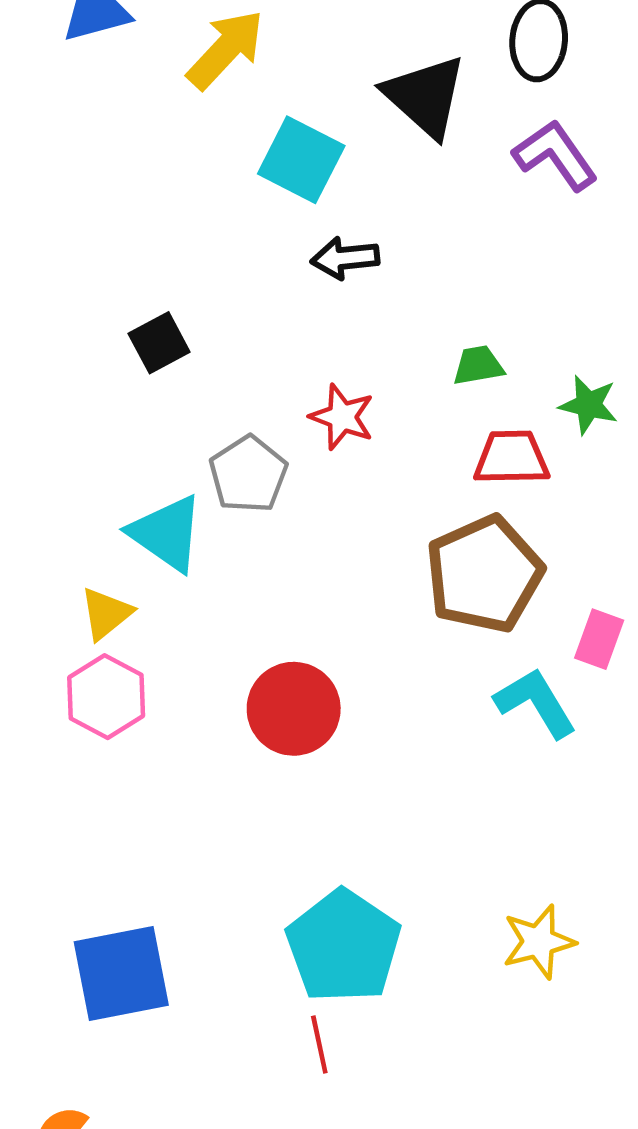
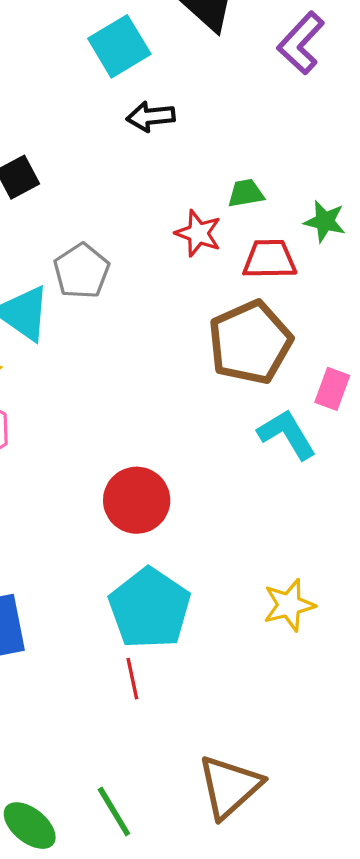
purple L-shape: (555, 155) -> (301, 43), turned -102
cyan square: (301, 160) -> (119, 46), turned 32
red star: (342, 417) -> (198, 233), moved
red circle: (294, 709) -> (137, 500), moved

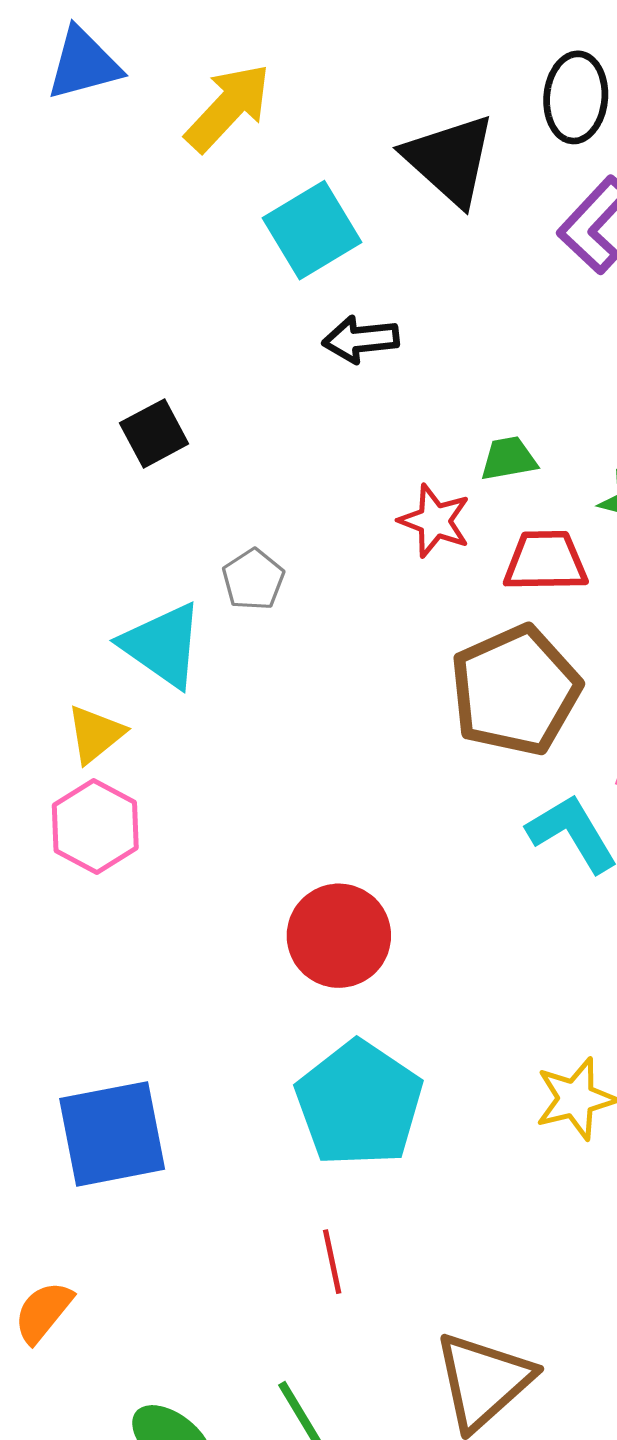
gray pentagon: (82, 271) -> (253, 580), size x0.7
red line: (132, 679) -> (332, 1262), moved

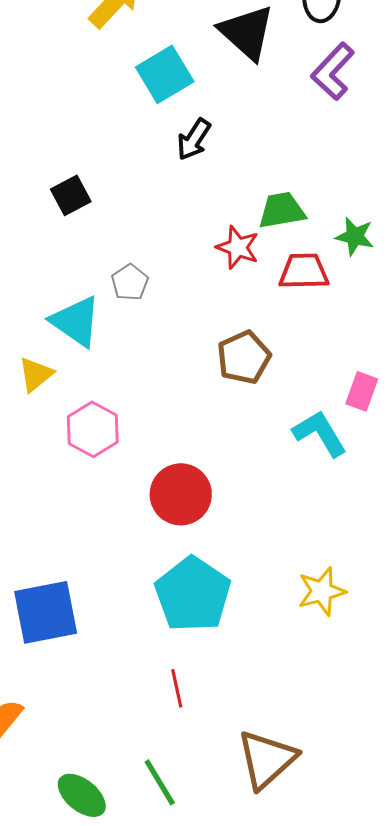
black arrow: (361, 339) -> (194, 139), turned -51
green trapezoid: (509, 459) -> (282, 210), size x1.4
brown pentagon: (515, 690) -> (244, 357), moved, size x0.7
pink hexagon: (95, 827) -> (93, 429), moved

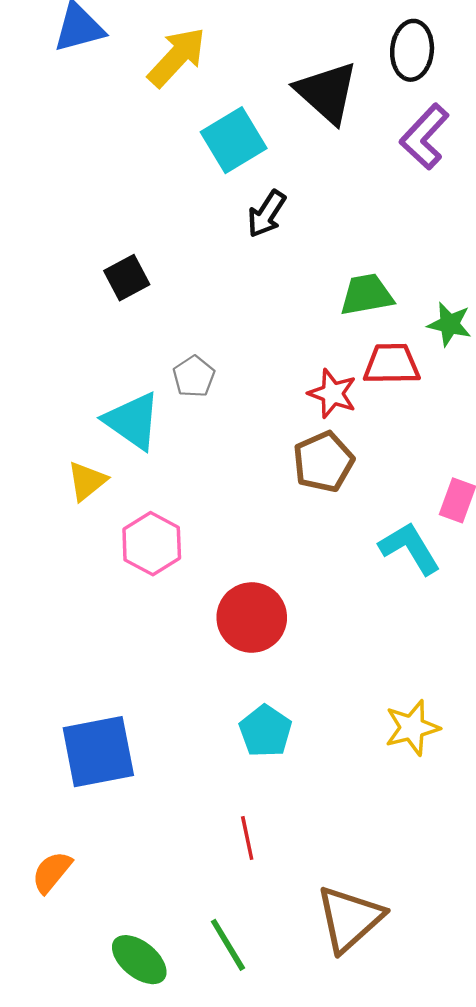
red star: (238, 247) -> (332, 394), moved
cyan pentagon: (193, 594) -> (265, 731), size x0.6

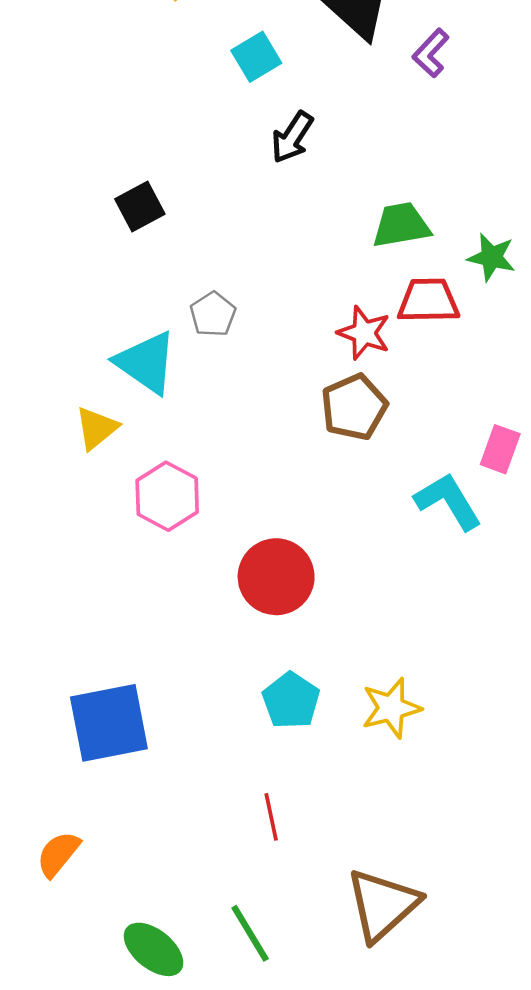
purple L-shape: (425, 137) -> (431, 53), moved, size x0.7
cyan square: (234, 140) -> (256, 57), size x0.7
yellow star: (412, 728) -> (391, 708), moved

